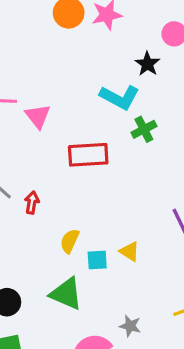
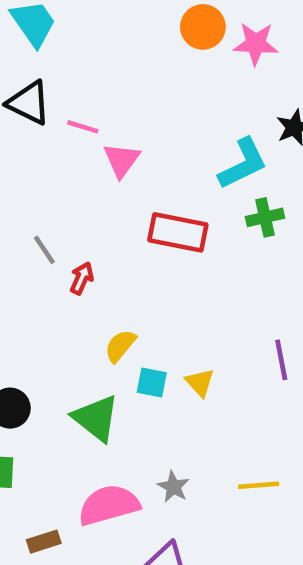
cyan L-shape: (120, 97) -> (243, 164), turned -69

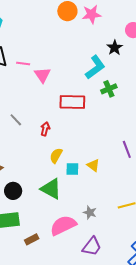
red arrow: (82, 278) -> (45, 129), moved
brown rectangle: (44, 542) -> (32, 239), moved

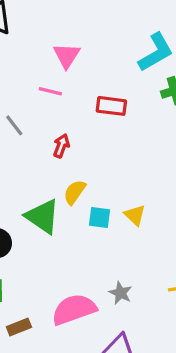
pink line: (23, 64) -> (50, 91), moved
red rectangle: (72, 102) -> (111, 106), size x0.7
green triangle: (51, 189) -> (43, 216), moved

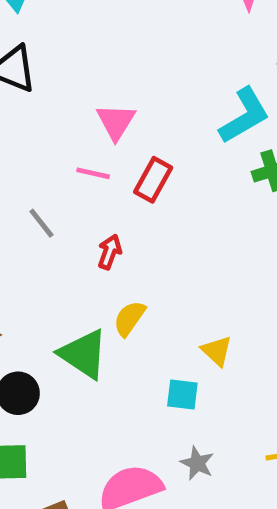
red rectangle: (111, 106) -> (153, 180), moved, turned -68
cyan square: (99, 217) -> (182, 394), moved

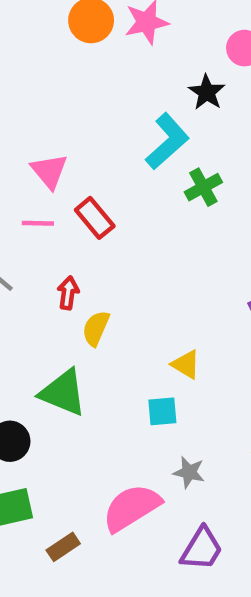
red rectangle: (153, 180) -> (95, 218), turned -57
yellow semicircle: (129, 318) -> (96, 328), moved

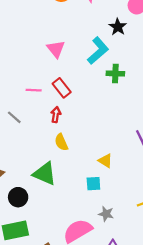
pink triangle: (49, 171) -> (56, 49), moved
green cross: (203, 187) -> (115, 74), turned 30
red arrow: (68, 293) -> (56, 115), moved
yellow semicircle: (96, 328) -> (61, 142), turned -48

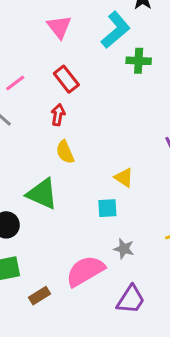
pink line: (34, 90) -> (15, 83), moved, turned -40

